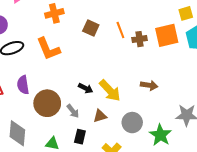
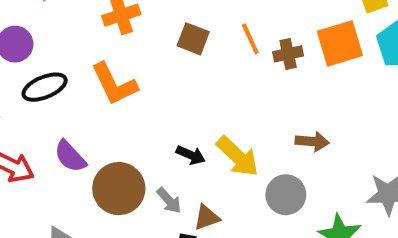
purple semicircle: (23, 85) -> (70, 156), turned -30
brown triangle: (100, 116) -> (207, 217), moved
gray circle: (132, 123) -> (286, 195), moved

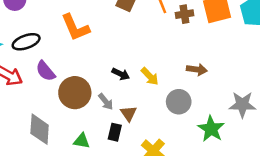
black ellipse: (45, 87) -> (26, 42), moved
yellow arrow: (238, 156) -> (150, 76), size x0.7
brown triangle: (207, 217) -> (129, 113), turned -48

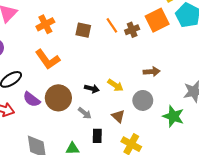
brown circle: (75, 93) -> (58, 98), moved
brown triangle: (129, 113) -> (118, 116), moved

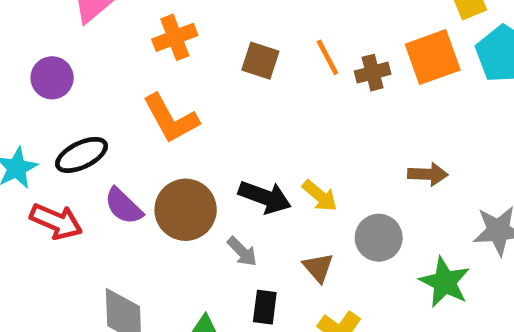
brown arrow: (152, 72) -> (428, 174), moved
black arrow: (92, 89) -> (265, 197), size x1.5

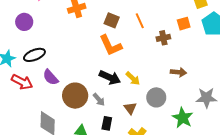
orange square: (433, 57) -> (184, 24), size x0.6
brown cross: (373, 73) -> (163, 38), moved
orange L-shape: (171, 119) -> (111, 45), moved
brown circle: (186, 210) -> (75, 96), moved

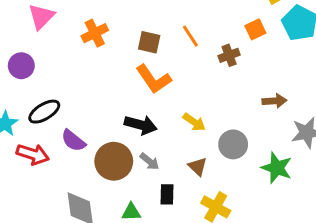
brown arrow: (178, 72) -> (274, 101), moved
black arrow: (110, 77) -> (141, 125), moved

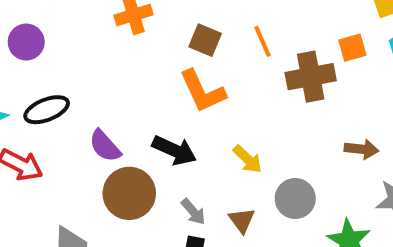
brown cross: (229, 55) -> (311, 77), size x1.6
purple semicircle: (73, 141) -> (105, 146), moved
gray arrow: (150, 161) -> (193, 212), moved

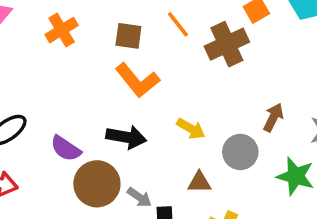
brown arrow: (361, 149) -> (273, 117), moved, turned -56
gray arrow: (193, 212) -> (139, 197), moved
brown triangle: (242, 220) -> (199, 182), turned -40

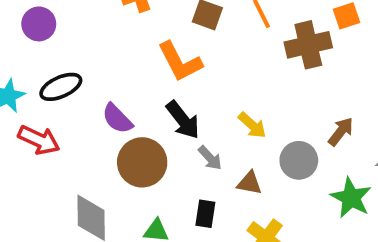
orange L-shape: (137, 80) -> (180, 62), moved
black arrow: (126, 137) -> (183, 120), turned 30
gray arrow: (139, 197) -> (210, 158), moved

